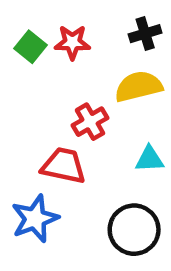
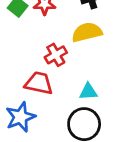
cyan triangle: (149, 159) -> (88, 92), moved

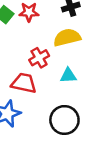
cyan triangle: (88, 92) -> (68, 76), moved

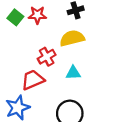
red trapezoid: (24, 83) -> (33, 80), turned -35

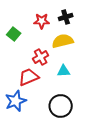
red star: (37, 15) -> (42, 21), moved
green square: (15, 17) -> (14, 34), moved

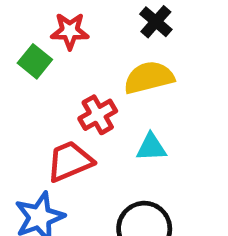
black cross: (66, 17) -> (156, 22), turned -32
red star: (42, 21) -> (70, 31), moved

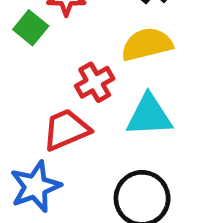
cyan triangle: (151, 147) -> (149, 115), size x1.5

